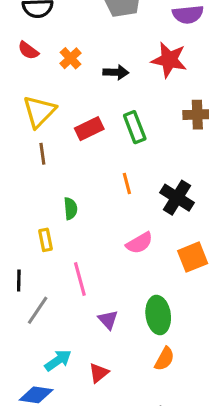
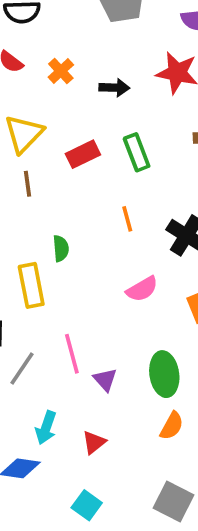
yellow rectangle: (45, 240) -> (31, 285), size x1.6
pink line: (80, 279) -> (72, 354), moved
cyan arrow: (58, 360) -> (46, 428), turned 144

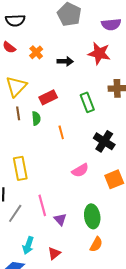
green rectangle: (137, 152) -> (87, 102), moved
orange line: (127, 219) -> (61, 132), moved
green semicircle: (61, 248) -> (36, 118), moved

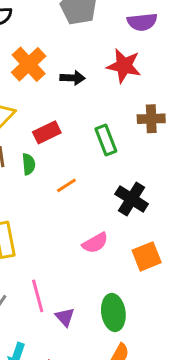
orange cross: (36, 52) -> (29, 64), size x1.6
orange line: (61, 132) -> (66, 185), turned 72

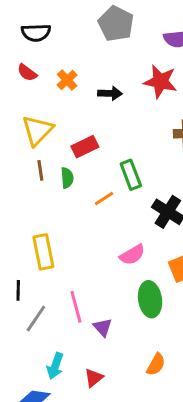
orange cross: (29, 64) -> (67, 80), size x0.6
green rectangle: (106, 140) -> (131, 175), moved
green ellipse: (113, 312) -> (150, 299), moved

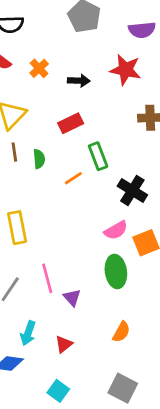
red rectangle: (85, 147) -> (71, 123), moved
pink semicircle: (132, 255) -> (116, 230), moved

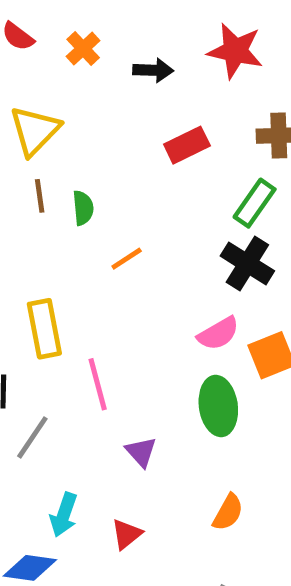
red rectangle: (71, 123) -> (187, 145), moved
green rectangle: (98, 156) -> (255, 203), moved, turned 56
orange line: (73, 178) -> (127, 259), moved
pink line: (47, 278) -> (98, 384), moved

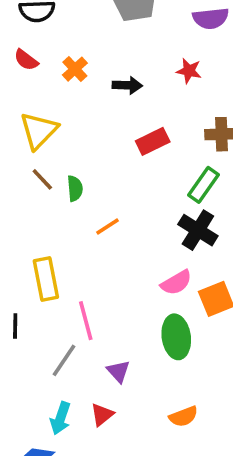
red star: (235, 51) -> (189, 71), size x0.6
brown line: (40, 196) -> (42, 179), turned -35
gray line: (32, 437) -> (64, 360), moved
orange semicircle: (228, 512) -> (183, 417), turned 40
red triangle: (127, 534) -> (102, 415), moved

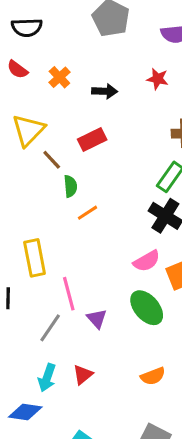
red rectangle: (153, 141) -> (92, 140), moved
brown line: (42, 179) -> (52, 160), moved
green semicircle: (75, 188) -> (70, 186), moved
green ellipse: (176, 337) -> (147, 308), turned -33
purple triangle: (118, 371) -> (97, 319), moved

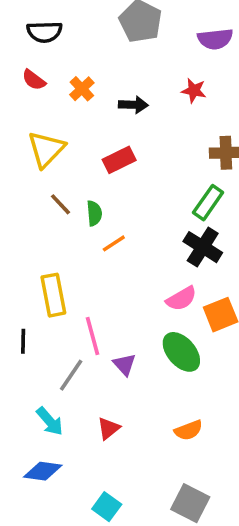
brown line: (52, 160) -> (60, 204), moved
cyan arrow: (47, 378) -> (50, 421), moved, turned -60

